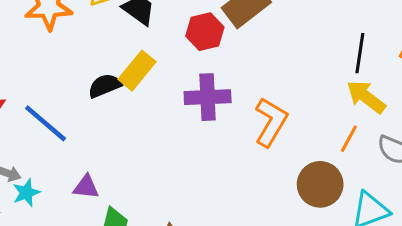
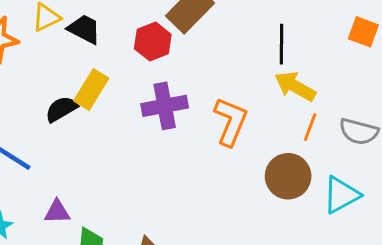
black line: (360, 53) -> (282, 44), moved
yellow arrow: (366, 97) -> (295, 86), moved

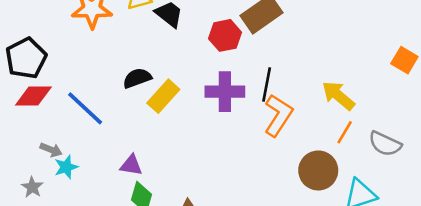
black line: (282, 44) -> (267, 84), moved
yellow rectangle: (91, 90) -> (163, 96), moved
purple triangle: (57, 212) -> (131, 165), moved

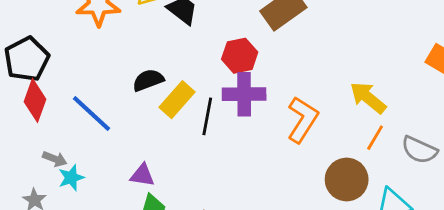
red hexagon: (225, 35) -> (240, 56), moved
black line: (267, 84) -> (207, 116), moved
red diamond: (33, 96) -> (35, 100), turned -69

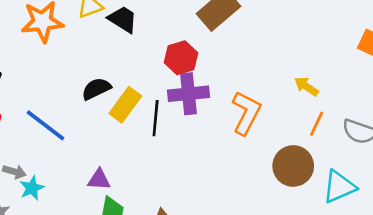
yellow arrow: (368, 98) -> (306, 86), size x0.7

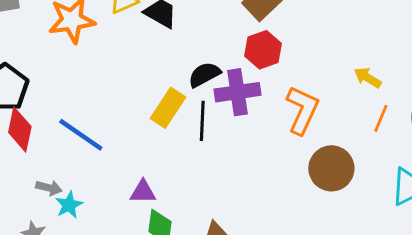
red hexagon: (181, 58) -> (263, 50), moved
black semicircle: (96, 89) -> (204, 75), moved
brown circle: (293, 166) -> (331, 168), moved

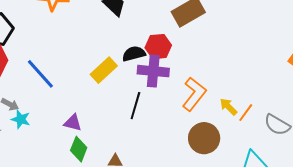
red hexagon: (263, 50) -> (158, 47), moved
yellow arrow: (368, 78) -> (228, 107), moved
black line: (202, 121) -> (135, 106), moved
cyan star: (69, 205) -> (21, 119), turned 30

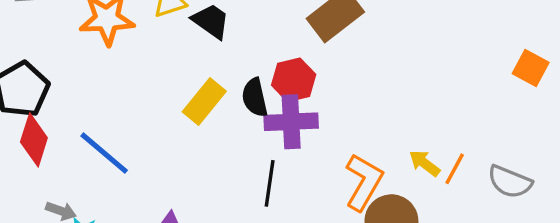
black semicircle: (134, 54) -> (255, 97), turned -80
yellow rectangle: (104, 70) -> (204, 101), moved
orange L-shape: (194, 94) -> (364, 182), moved

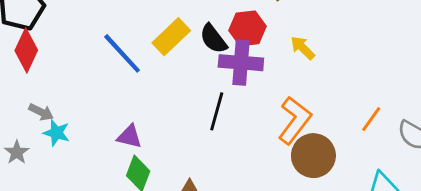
black semicircle: (255, 97) -> (213, 39), turned -32
blue line: (104, 153) -> (122, 53), moved
yellow arrow: (425, 163) -> (303, 48), moved

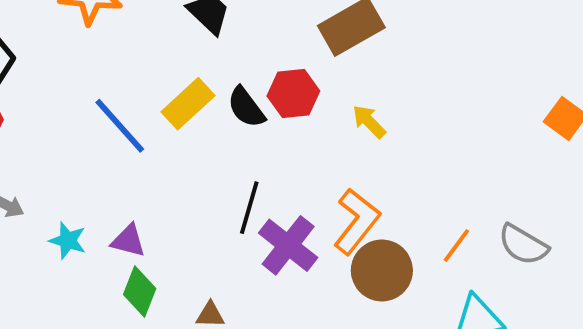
purple cross: (241, 63) -> (288, 245), moved, turned 33
orange line: (371, 119) -> (456, 245), moved
cyan star: (56, 133) -> (68, 241), moved

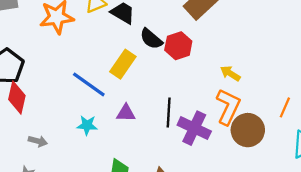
black semicircle: (246, 107) -> (151, 39), moved
yellow arrow: (369, 122) -> (230, 73), moved
cyan star: (68, 241) -> (87, 125), moved
purple triangle: (128, 241) -> (126, 113), moved

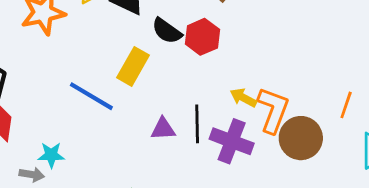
yellow arrow: (230, 73) -> (243, 98), moved
purple triangle: (126, 113) -> (163, 129), moved
cyan star: (87, 125) -> (51, 155), moved

